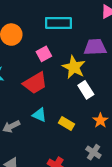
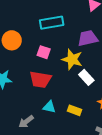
pink square: (44, 54) -> (44, 52), turned -32
red trapezoid: (35, 83) -> (40, 80), turned 50

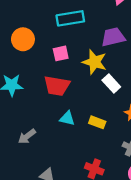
pink square: (44, 52) -> (61, 53), turned -32
gray arrow: (26, 122) -> (27, 136), moved

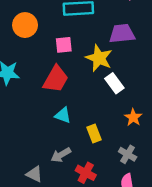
red trapezoid: (57, 86) -> (56, 79), turned -76
yellow rectangle: (97, 122) -> (94, 133), moved, turned 42
gray arrow: (27, 136) -> (61, 155), moved

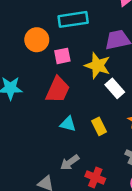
orange circle: (25, 25) -> (37, 40), moved
yellow rectangle: (94, 133) -> (99, 126), moved

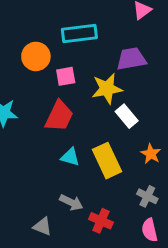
yellow star: (98, 66) -> (107, 89), turned -30
yellow rectangle: (99, 126) -> (107, 161), size x1.6
gray arrow: (70, 162) -> (71, 202), turned -120

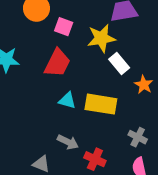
pink square: (66, 76) -> (64, 27), turned 30
orange star: (151, 154) -> (144, 85), moved
yellow rectangle: (107, 161) -> (101, 104), turned -56

